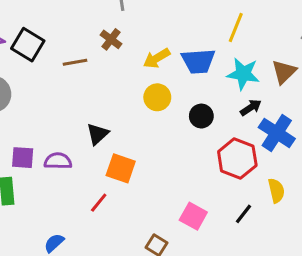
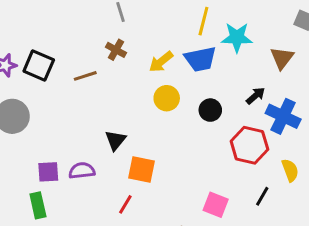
yellow line: (236, 28) -> (203, 21), moved
cyan star: (243, 74) -> (237, 37), moved

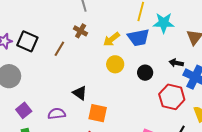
brown line: (85, 76) -> (59, 49), turned -42
black arrow: (256, 96) -> (176, 63), turned -128
black triangle: (115, 140) -> (80, 93), turned -35
purple square: (48, 172) -> (24, 110), moved, turned -35

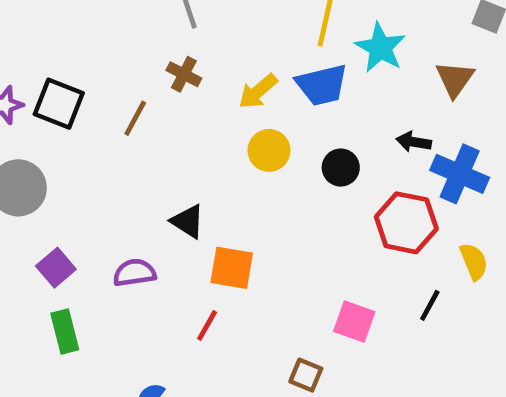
cyan star: (164, 23) -> (380, 48), turned 30

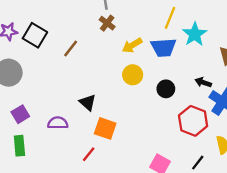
brown cross: (184, 74) -> (107, 23), moved

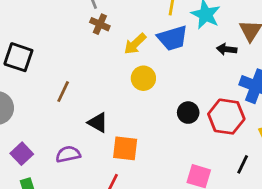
brown line: (71, 48) -> (63, 92), moved
black arrow: (203, 82) -> (227, 49), moved
black circle: (166, 89) -> (188, 113), moved

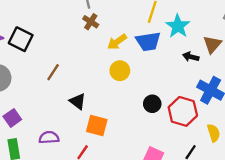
purple semicircle: (68, 154) -> (49, 137), moved

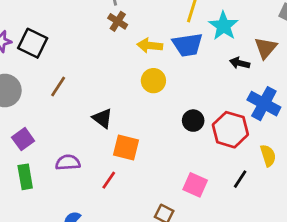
yellow arrow: (117, 42) -> (150, 46), turned 42
brown line: (53, 72) -> (58, 86), moved

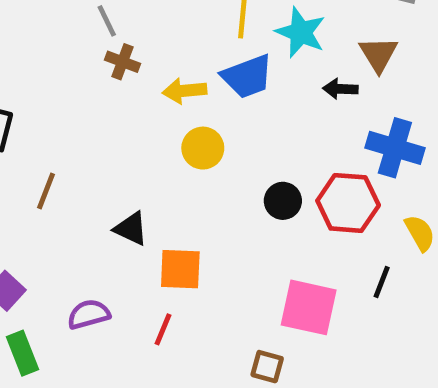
pink square: (195, 185) -> (309, 307), size x1.4

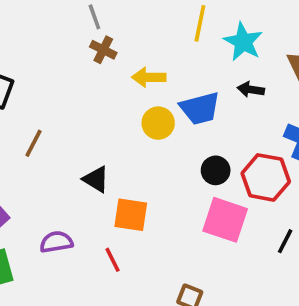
blue trapezoid: (247, 76) -> (200, 108), moved
black arrow: (340, 89) -> (251, 89), moved
pink square: (309, 307) -> (225, 220), moved
red line: (163, 329) -> (112, 260), turned -55

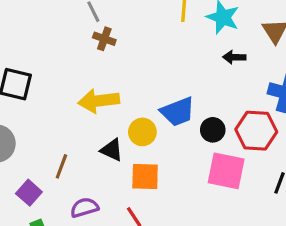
yellow arrow: (149, 77) -> (99, 101), moved, size x1.4
blue trapezoid: (200, 108) -> (178, 112), moved
yellow circle: (158, 123) -> (142, 132), moved
brown line: (34, 143) -> (61, 166), moved

